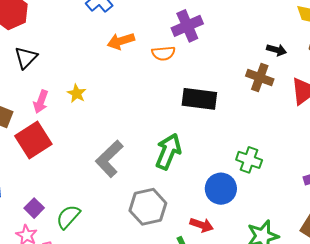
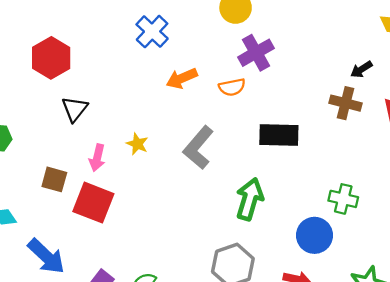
black arrow: (277, 50) -> (361, 69), turned 138
red square: (33, 140) -> (93, 203), turned -30
gray L-shape: (109, 159) -> (198, 148), moved

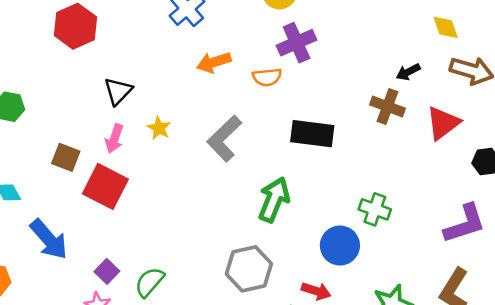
black triangle: (75, 109) -> (118, 91), moved

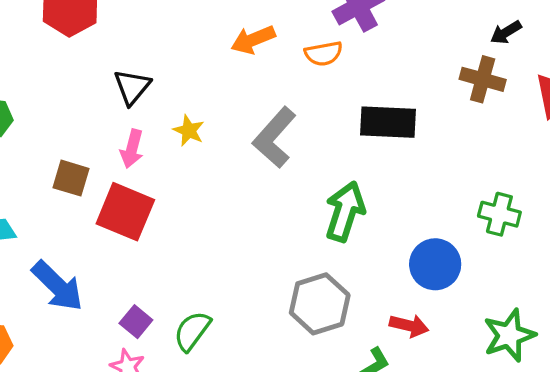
green cross: (375, 209) -> (499, 214), moved

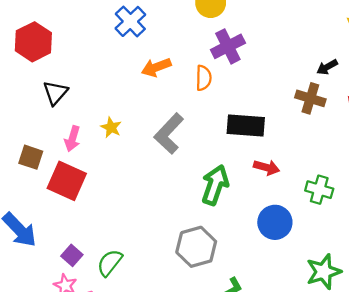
orange semicircle: (324, 54) -> (204, 78), turned -80
black triangle: (132, 87) -> (55, 93), moved
red arrow: (409, 326) -> (267, 167), moved

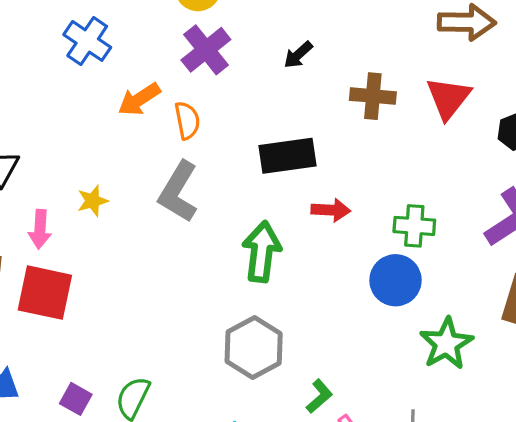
purple cross: (228, 46) -> (206, 50), moved
black arrow: (327, 67) -> (298, 55), moved
orange semicircle: (204, 78) -> (187, 120), moved
yellow star: (111, 127) -> (93, 201), turned -30
blue circle: (275, 222) -> (395, 280), moved

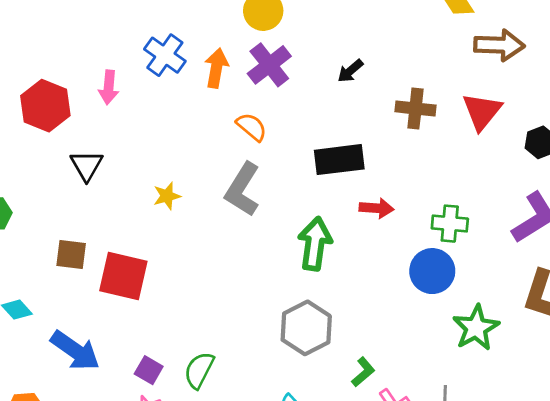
orange arrow: (139, 99) -> (216, 68), moved, turned 132
orange semicircle: (187, 120) -> (252, 127), turned -40
pink arrow: (40, 229) -> (109, 87), moved

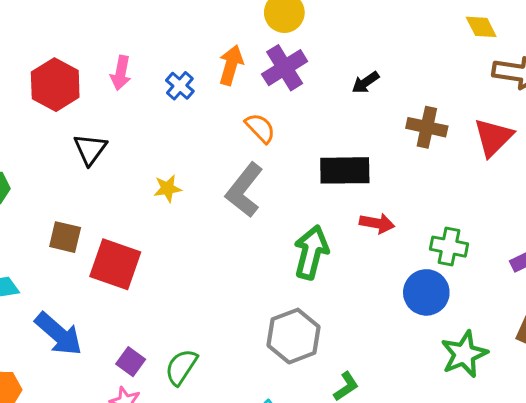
blue cross: (165, 55) -> (180, 86), moved, size x0.7

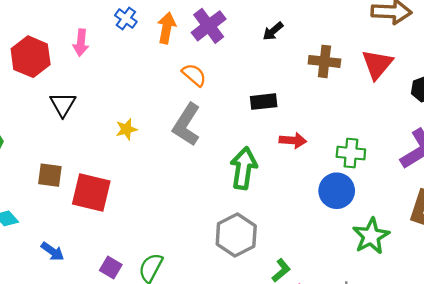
blue cross: (180, 86) -> (126, 19), moved
black rectangle: (345, 170) -> (264, 102), size x0.7
blue arrow: (59, 334) -> (52, 251), size x0.6

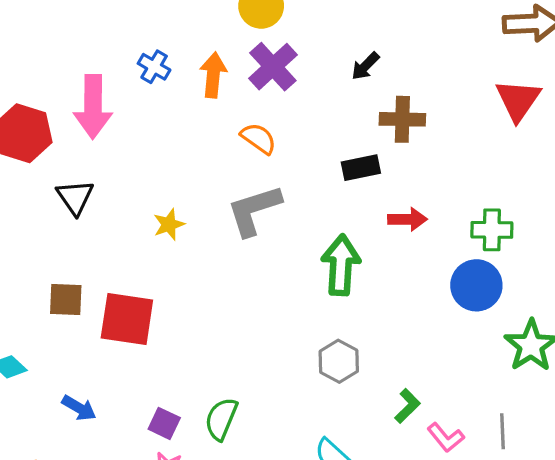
pink arrow: (81, 43) -> (93, 107), size x1.6
brown cross: (324, 61) -> (402, 119), moved
gray L-shape: (187, 125) -> (254, 210), turned 45
gray hexagon: (236, 235) -> (339, 361), size x0.7

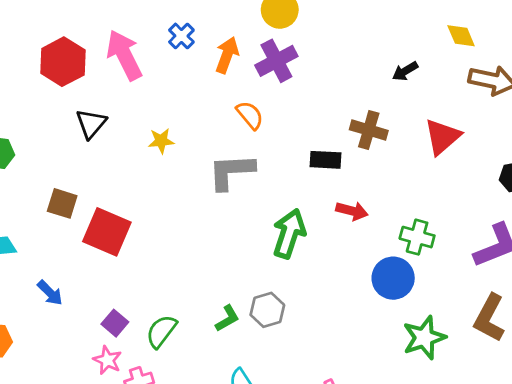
black arrow: (365, 66) -> (405, 71), moved
red triangle: (518, 100) -> (442, 137), moved
pink arrow: (93, 107) -> (124, 55), turned 138
yellow star: (169, 224) -> (161, 141), moved
green L-shape: (407, 406) -> (227, 318), moved

